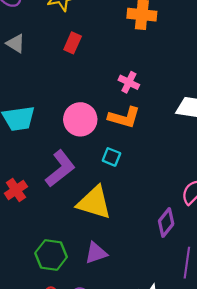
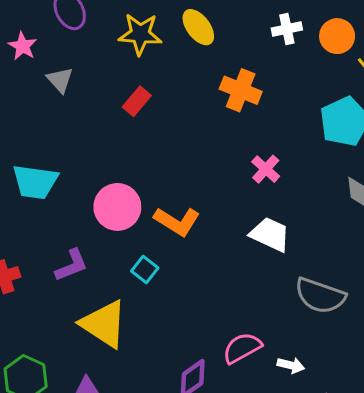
pink cross: (129, 82) -> (266, 169), moved
purple L-shape: (60, 169) -> (72, 265), size x0.7

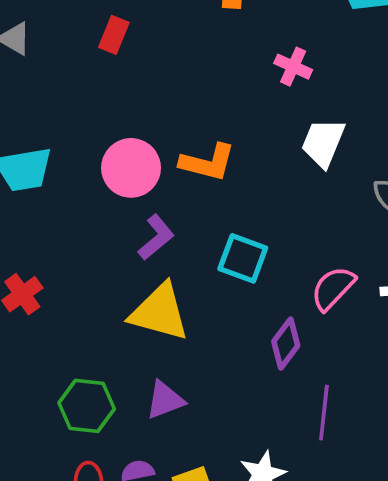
white trapezoid: (270, 234) -> (323, 143), turned -75
purple L-shape: (72, 265) -> (156, 237), moved
cyan square: (145, 269) -> (243, 258), moved, size x1.5

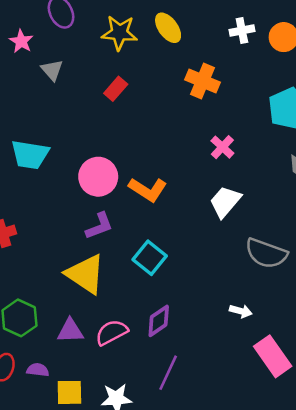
pink semicircle: (333, 288) -> (112, 332), moved

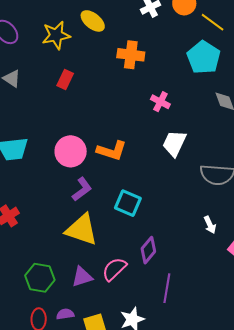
white arrow: (241, 311) -> (210, 225), turned 66

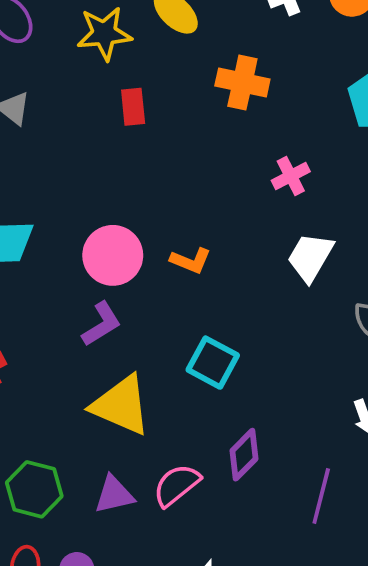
red rectangle: (65, 80) -> (133, 107), moved, turned -36
pink cross: (160, 102) -> (291, 176), turned 30
orange L-shape: (112, 151) -> (191, 261), size x0.7
purple L-shape: (82, 189) -> (101, 324), moved
purple line: (167, 288) -> (321, 496), moved

